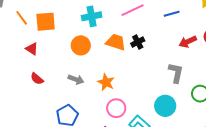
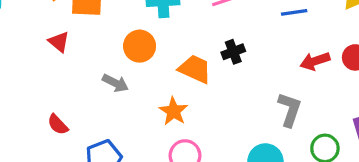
orange trapezoid: (116, 42) -> (195, 69), moved
red semicircle: (37, 79) -> (58, 125), moved
gray arrow: (76, 79) -> (115, 83), moved

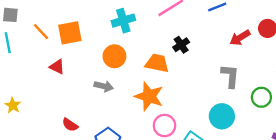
orange star: (174, 111) -> (149, 96), size x1.4

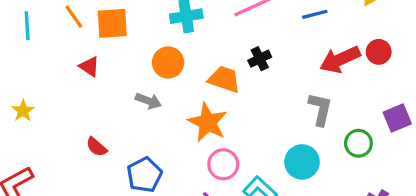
red arrow: (240, 38) -> (340, 60), size x1.4

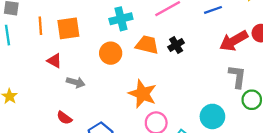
orange line: (74, 17) -> (40, 26), turned 36
orange trapezoid: (224, 79) -> (147, 45), moved
gray arrow: (148, 101) -> (76, 82), moved
gray L-shape: (320, 109) -> (237, 76), moved

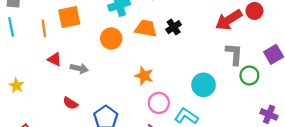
orange line: (40, 26) -> (44, 28), moved
red triangle: (54, 61) -> (55, 59), moved
orange star: (142, 94) -> (144, 76), size x0.7
cyan circle: (212, 116) -> (204, 85), moved

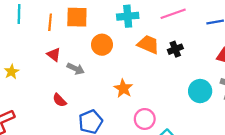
orange circle: (111, 39) -> (102, 45), moved
orange star: (144, 76) -> (123, 88), moved
cyan circle: (204, 85) -> (200, 91), moved

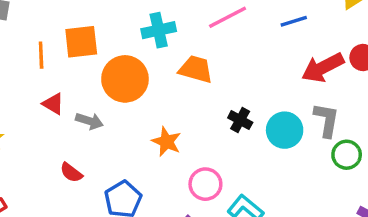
orange circle: (102, 45) -> (125, 79), size x1.4
black cross: (175, 49) -> (240, 120), moved, turned -32

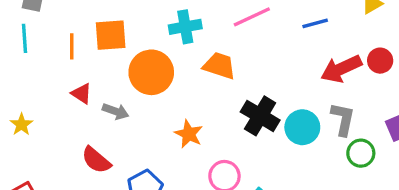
black cross: (240, 120) -> (260, 116), size x1.6
red semicircle: (71, 173) -> (96, 160), size x1.4

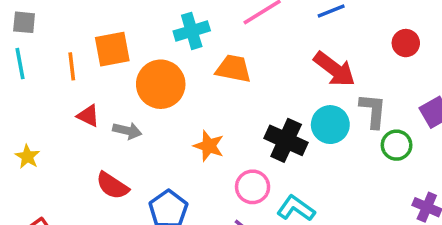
red arrow: (341, 69) -> (334, 69), moved, turned -111
black cross: (260, 116) -> (286, 140), moved

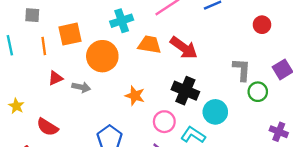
gray square: (24, 22) -> (32, 15), moved
red arrow: (334, 69) -> (184, 48), moved
red triangle: (88, 116) -> (55, 78), turned -49
cyan circle: (330, 125) -> (215, 112), moved
red semicircle: (112, 186) -> (47, 127), moved

